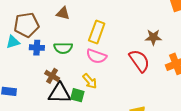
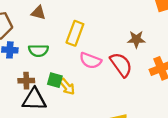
pink semicircle: (96, 56) -> (90, 61), moved
brown cross: (52, 76) -> (26, 81), turned -32
green square: (77, 95) -> (55, 80), moved

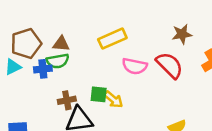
brown triangle: (38, 13) -> (61, 44), moved
yellow rectangle: (75, 33) -> (112, 39), turned 55
green semicircle: (38, 51) -> (58, 61), moved

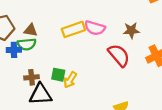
pink semicircle: (135, 66) -> (95, 28), moved
yellow arrow: (113, 99) -> (70, 80), turned 77

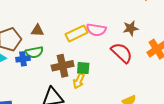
brown triangle: (31, 30) -> (38, 31), moved
green square: (58, 75) -> (83, 68), moved
brown cross: (32, 77) -> (63, 66), moved, size x1.5

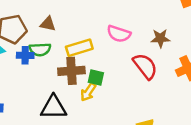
yellow rectangle: (76, 33) -> (79, 48), moved

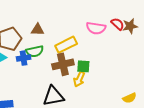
red semicircle: (145, 66) -> (118, 24), moved, size x0.6

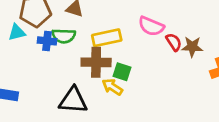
red semicircle: (118, 24) -> (174, 42), moved
brown star: (130, 26) -> (192, 47), moved
yellow arrow: (79, 79) -> (112, 87), turned 84

